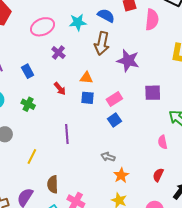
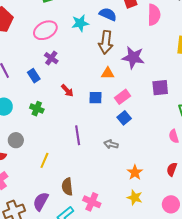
purple cross: (58, 53) -> (51, 58), moved
orange triangle: (86, 78) -> (108, 73), moved
gray arrow: (108, 157) -> (111, 144), moved

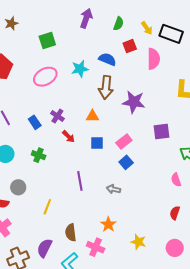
purple cross: (51, 58) -> (57, 116), moved
orange triangle: (108, 73) -> (92, 116), moved
orange star: (135, 172) -> (108, 224), moved

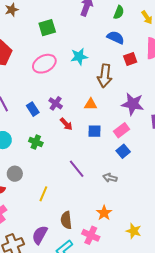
red square: (130, 46) -> (130, 59), moved
blue semicircle: (107, 59) -> (116, 37), moved
purple star: (134, 102) -> (133, 104), moved
purple line: (80, 181) -> (77, 169), turned -30

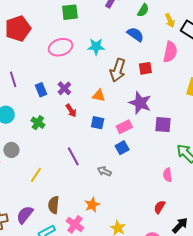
red square: (130, 59) -> (145, 68), moved

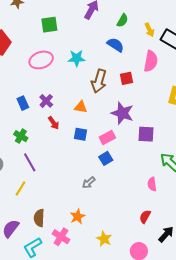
purple line: (73, 156) -> (30, 162), moved
gray arrow: (104, 171) -> (89, 183), turned -64

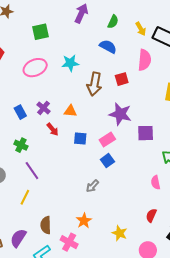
orange triangle: (81, 107) -> (70, 111), moved
yellow star: (104, 239) -> (120, 233), moved

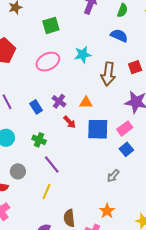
blue square: (80, 138) -> (98, 129), size x1.6

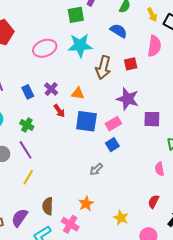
green square: (51, 25) -> (76, 15), moved
cyan star: (83, 55) -> (80, 45), size x1.4
purple line: (52, 164) -> (26, 150), moved

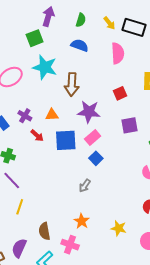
cyan star: (80, 45) -> (45, 67), turned 30
red square: (131, 64) -> (120, 93), moved
purple star: (128, 99) -> (89, 112), moved

